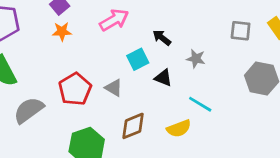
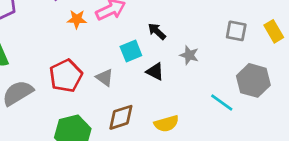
orange star: (62, 31) -> (77, 19), moved
cyan line: (200, 104) -> (222, 103), moved

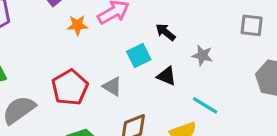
cyan line: (222, 103) -> (205, 105), moved

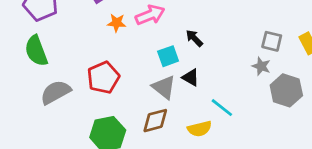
gray star: (202, 55) -> (261, 66), moved
gray triangle: (112, 86) -> (164, 87), moved, size x1.4

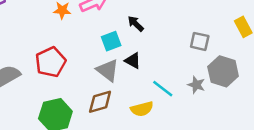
gray square: (272, 41) -> (200, 41), moved
gray star: (261, 66) -> (196, 85), moved

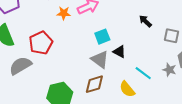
black arrow: (136, 24) -> (145, 21), moved
red pentagon: (51, 62) -> (41, 43), moved
yellow semicircle: (142, 109) -> (127, 89), turned 66

